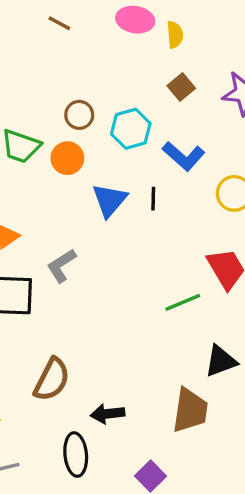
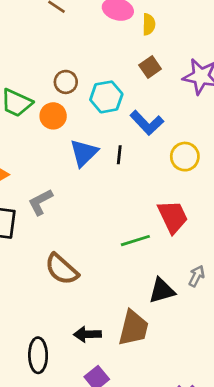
brown semicircle: (52, 380) -> (62, 269), moved, turned 99
black arrow: (108, 414) -> (87, 334), moved

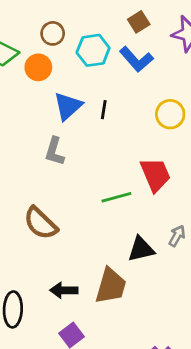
blue L-shape: (147, 123) -> (136, 59), moved
gray L-shape: (40, 202) -> (54, 151), moved, turned -48

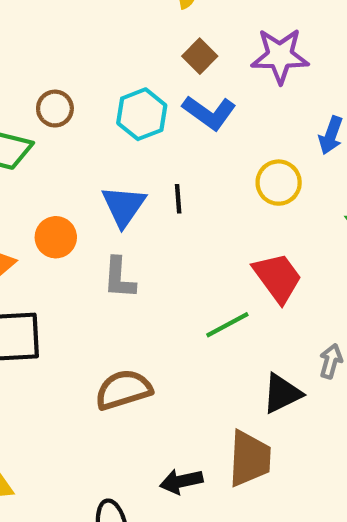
brown circle: (53, 33) -> (55, 109), moved
orange circle: (38, 67) -> (56, 237), moved
brown semicircle: (41, 223) -> (123, 390), turned 132

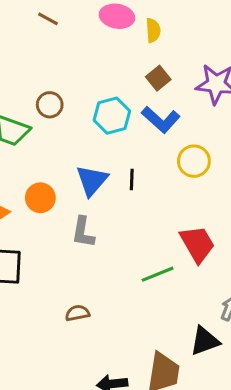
yellow circle: (279, 183) -> (194, 161), moved
brown semicircle: (123, 390) -> (77, 313), size x0.6
black triangle: (282, 393) -> (205, 341), moved

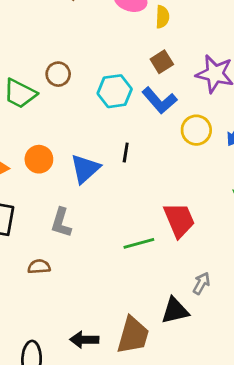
yellow circle: (194, 161) -> (196, 130), moved
blue triangle: (92, 180) -> (85, 169), moved
gray L-shape: (83, 232) -> (61, 223), moved
brown semicircle: (77, 313) -> (39, 267), moved

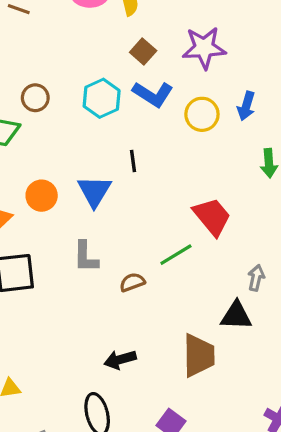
brown semicircle: (39, 267) -> (132, 282), moved
black triangle: (175, 311) -> (236, 316), turned 32
black arrow: (84, 340) -> (120, 360), moved

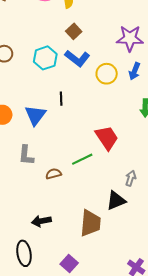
purple star: (204, 48) -> (130, 38), moved
black triangle: (236, 316) -> (116, 201), turned -30

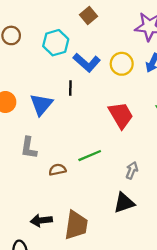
blue L-shape: (77, 58) -> (87, 62), moved
red trapezoid: (107, 138) -> (121, 115), moved
gray arrow: (131, 178) -> (132, 170), moved
brown trapezoid: (90, 223) -> (76, 225), moved

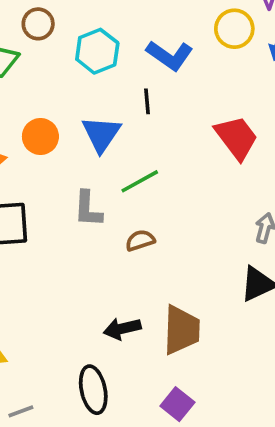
cyan hexagon: (56, 43) -> (97, 51), moved
yellow circle: (122, 64) -> (234, 29), moved
green line: (90, 156) -> (140, 181), moved

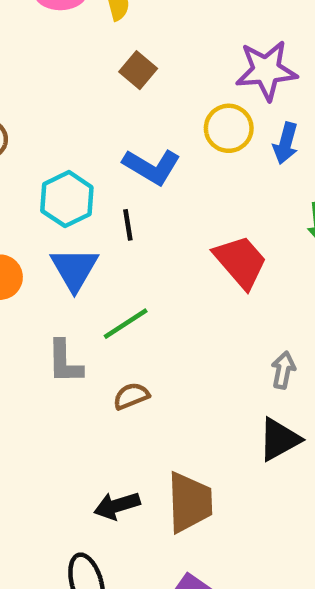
cyan hexagon: (97, 51) -> (67, 199), moved

